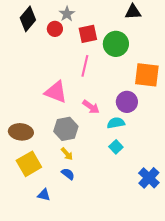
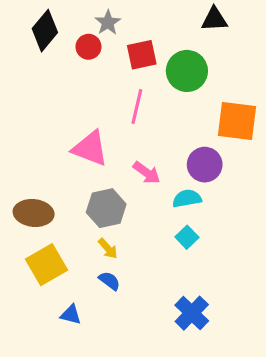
blue cross: (149, 178) -> (192, 313), moved

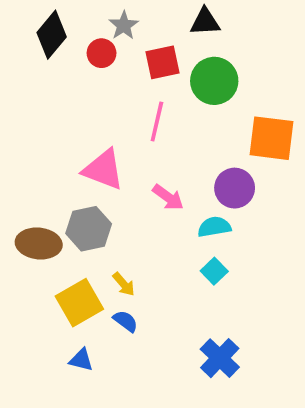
black triangle: (214, 19) -> (205, 22), moved
gray hexagon: (106, 208) -> (89, 229), moved
yellow square: (47, 265) -> (79, 303), moved

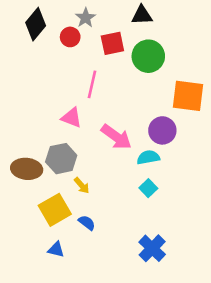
pink line: (157, 122) -> (92, 84), moved
pink triangle: (103, 170) -> (71, 118), size x0.7
pink arrow: (168, 197) -> (116, 137), size x1.4
yellow arrow: (124, 284) -> (82, 186), moved

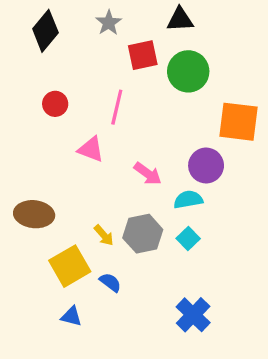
red circle: (70, 37) -> (55, 104), moved
pink arrow: (116, 137) -> (148, 174), size x0.7
gray hexagon: (61, 159) -> (143, 234), moved

